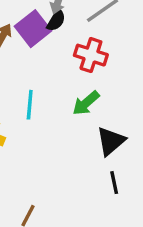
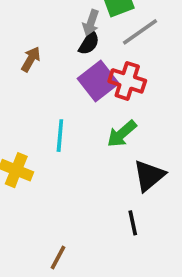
purple square: (33, 29) -> (98, 81), moved
black line: (114, 183) -> (133, 223), moved

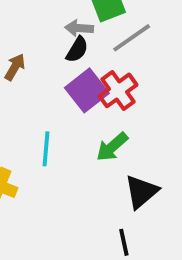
gray arrow: (91, 23) -> (79, 28), turned 75
red cross: (127, 81) -> (118, 90), turned 36

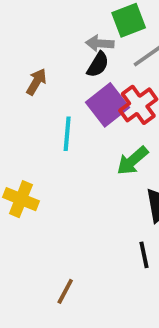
cyan line: (46, 149) -> (67, 134), moved

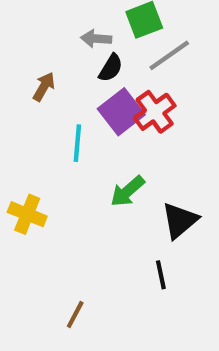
gray arrow: (100, 43) -> (96, 39), moved
green arrow: (132, 161) -> (127, 191), moved

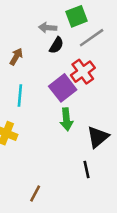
purple square: (121, 112) -> (63, 88), moved
cyan line: (77, 143) -> (20, 95), moved
green arrow: (127, 191) -> (66, 119), turned -55

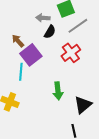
brown arrow: (16, 57) -> (18, 41), turned -72
purple square: (63, 88) -> (31, 55), moved

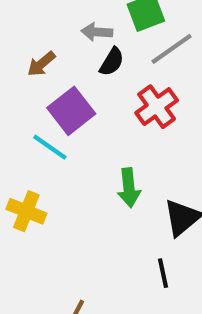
brown arrow: (18, 41) -> (41, 64), moved, turned -88
cyan line: (21, 72) -> (50, 147), turned -60

